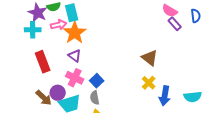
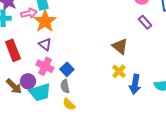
purple rectangle: (175, 24) -> (145, 22), moved

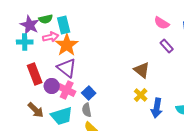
purple triangle: (45, 44) -> (67, 68), size x1.5
purple circle: (28, 81) -> (52, 86), moved

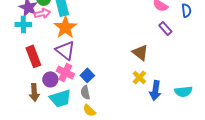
pink arrow: (51, 37) -> (42, 13), moved
purple circle: (52, 86) -> (50, 79), moved
brown arrow: (36, 110) -> (34, 92), turned 42

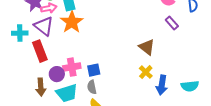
cyan cross: (23, 24) -> (20, 33), moved
purple triangle: (65, 50) -> (44, 26), moved
pink cross: (65, 72) -> (72, 67), turned -36
blue square: (87, 75) -> (94, 70), turned 32

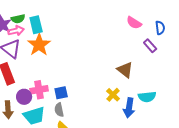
purple rectangle: (172, 23) -> (150, 46), moved
brown triangle: (147, 47) -> (125, 70), moved
cyan semicircle: (190, 86) -> (147, 97), moved

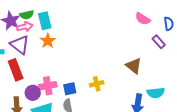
orange star: (39, 45) -> (48, 41), size x0.7
yellow cross: (113, 95) -> (97, 84), moved, turned 32

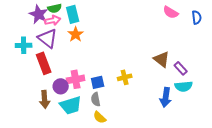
purple rectangle: (159, 42) -> (181, 68), moved

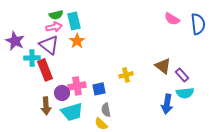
purple star: (39, 14) -> (15, 41), moved
blue semicircle: (197, 17) -> (198, 24), size x1.5
cyan cross: (24, 45) -> (32, 58), moved
yellow cross: (125, 77) -> (126, 75), moved
gray semicircle: (96, 99) -> (106, 110), moved

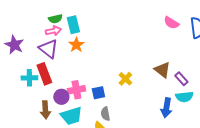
cyan cross: (32, 58) -> (29, 78), moved
yellow cross: (126, 75) -> (125, 79), turned -32

